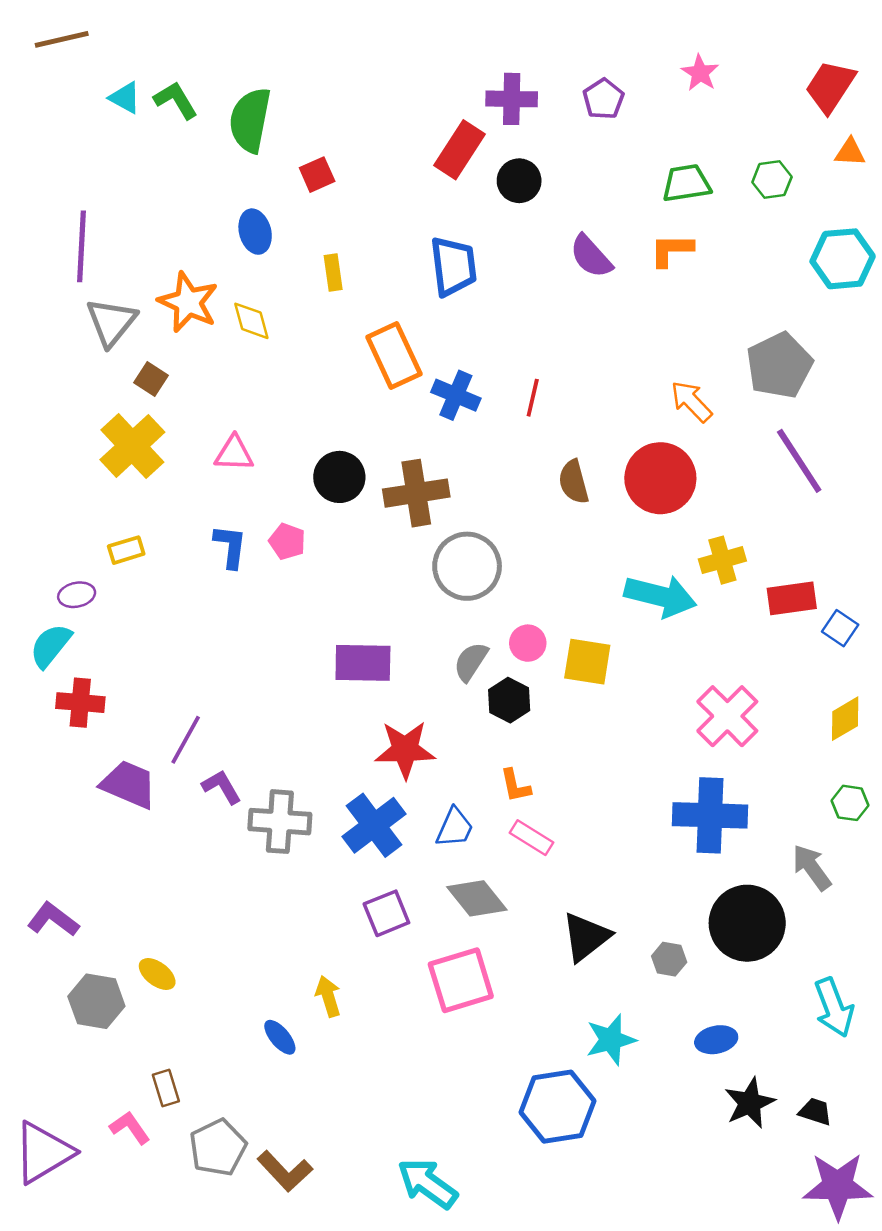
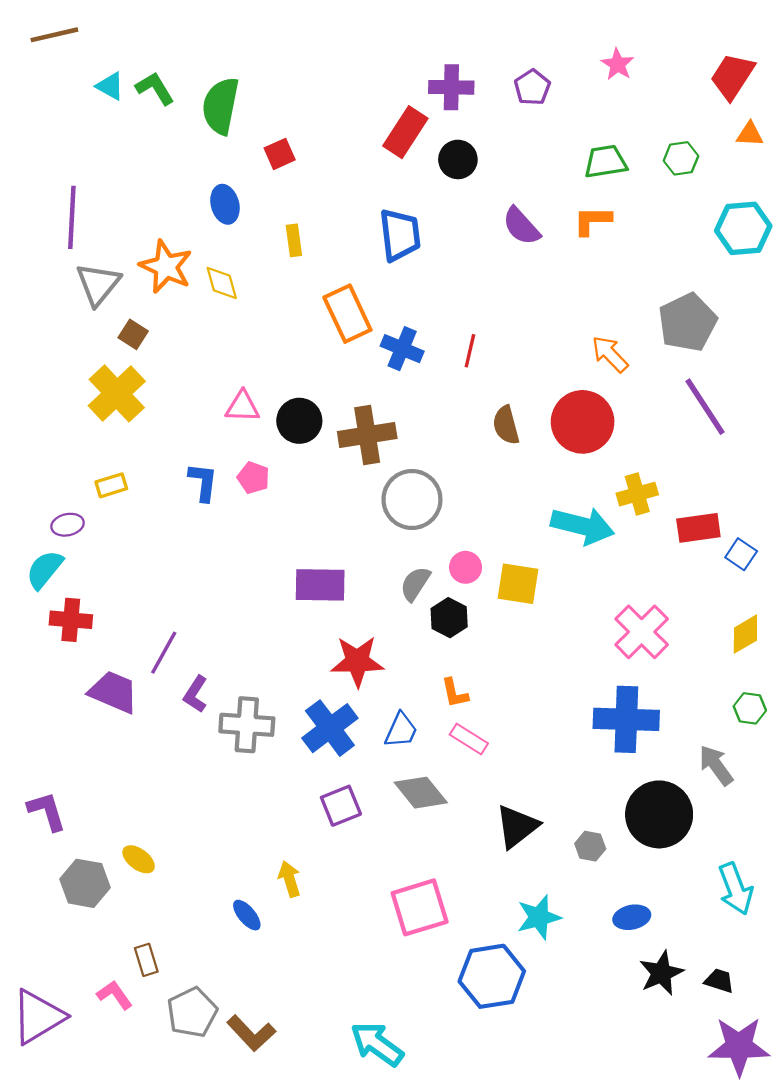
pink triangle: (234, 453) -> (242, 407), moved
purple L-shape: (222, 787) -> (195, 694), turned -117
purple L-shape: (53, 919) -> (47, 811), turned 36
pink square: (461, 980) -> (420, 907), moved

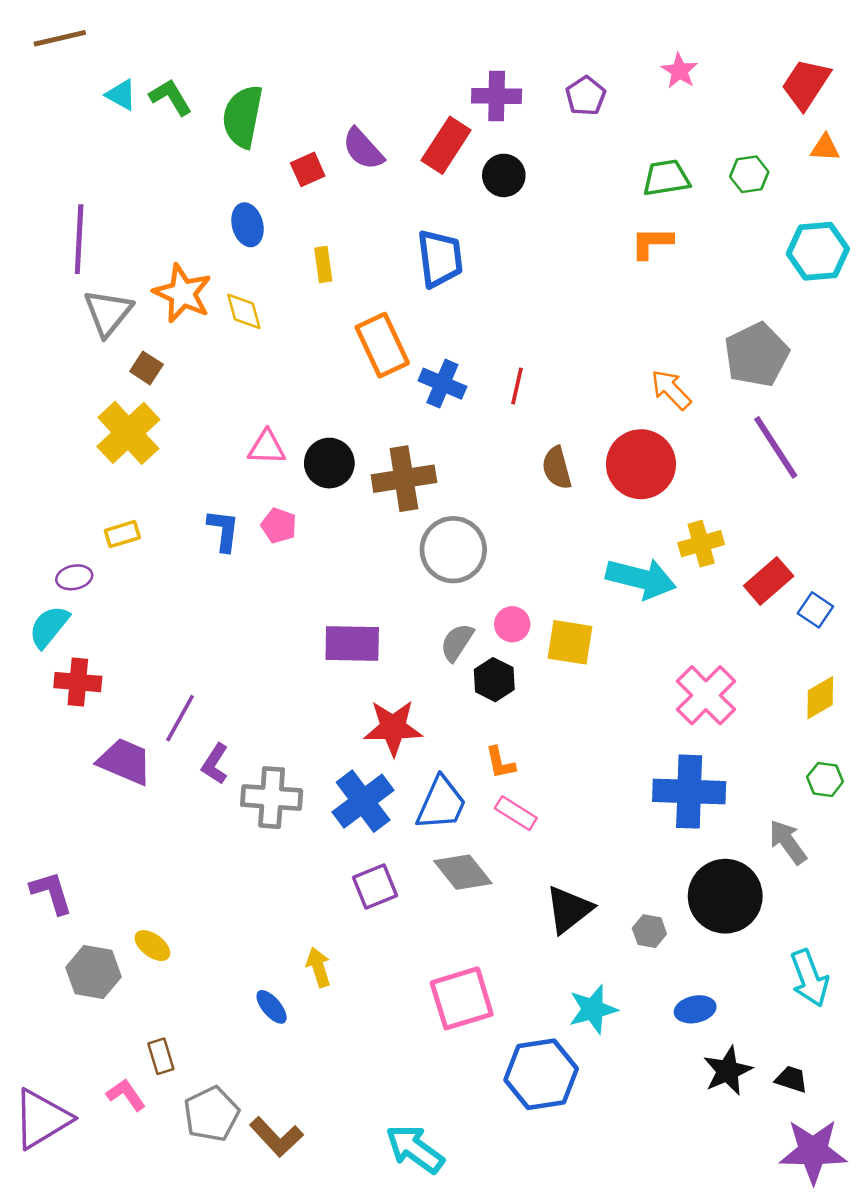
purple semicircle: (521, 226) -> (363, 149), moved
red rectangle: (698, 528) -> (769, 581), turned -33
blue trapezoid: (401, 730) -> (441, 804), size x1.4

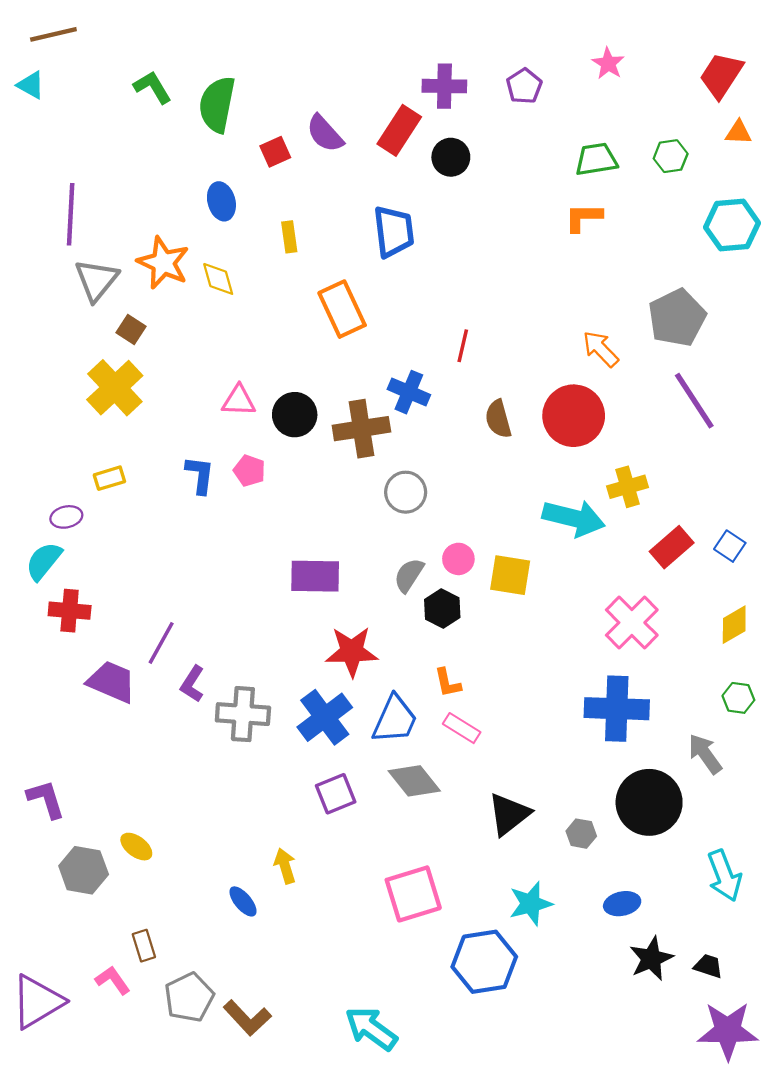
cyan triangle: (121, 95) -> (31, 85), moved
blue cross: (442, 384) -> (409, 392), moved
gray circle: (453, 550) -> (406, 492), size x0.7
red rectangle: (769, 581) -> (672, 547), moved

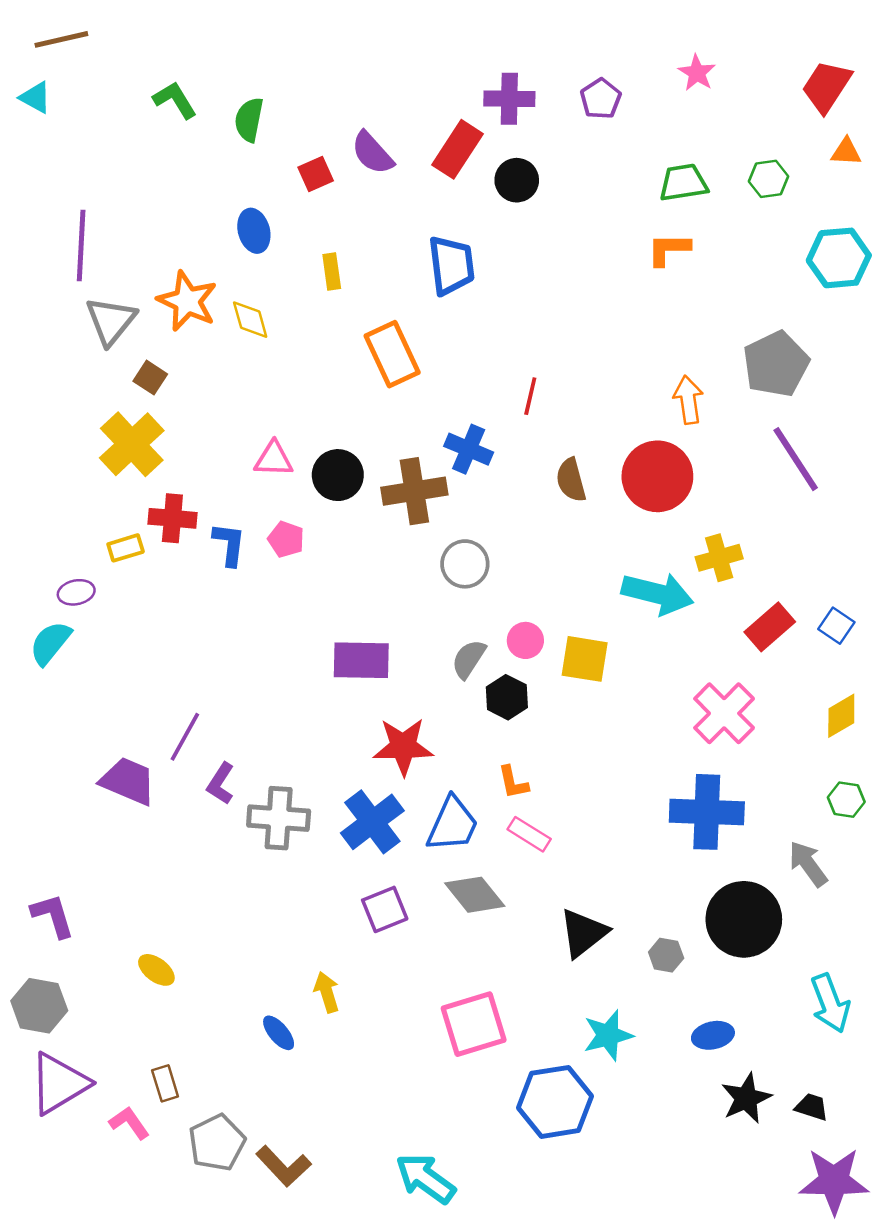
green semicircle: (217, 104) -> (249, 120), size x0.7
orange arrow: (601, 349) -> (688, 400), turned 36
red cross: (70, 611) -> (172, 518), moved
gray hexagon: (84, 870) -> (39, 1006), moved
purple triangle: (37, 1002) -> (59, 1083), moved

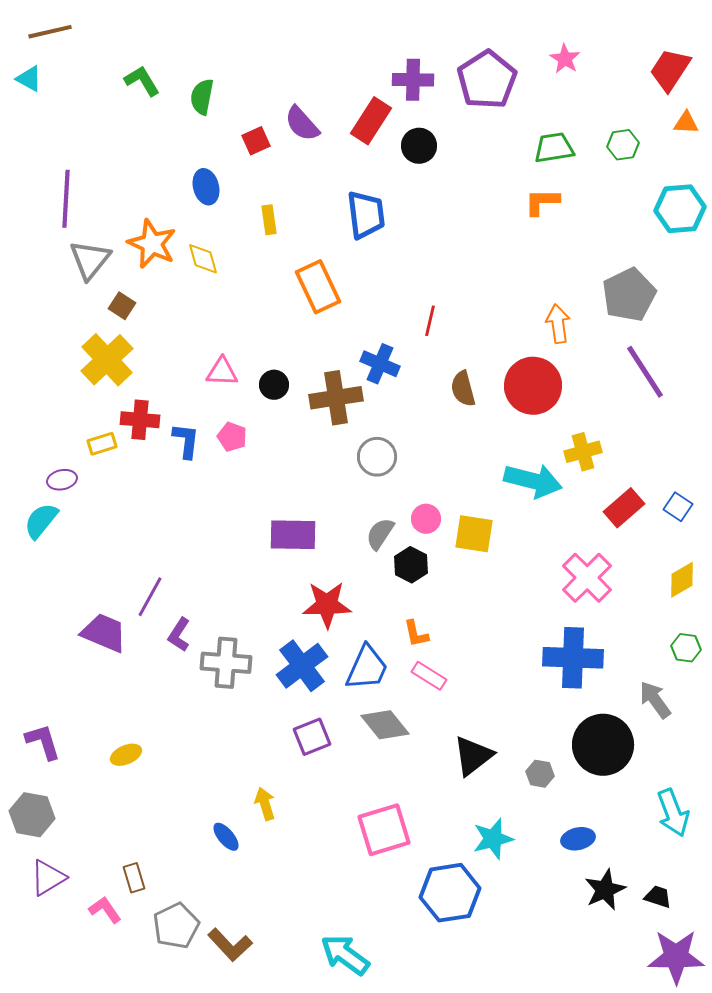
purple pentagon: (601, 99) -> (487, 80), size x1.8
black circle: (338, 475) -> (274, 385), size x0.7
yellow ellipse: (156, 970) -> (126, 755), moved, turned -60
purple triangle: (59, 1083) -> (48, 878), size x0.7

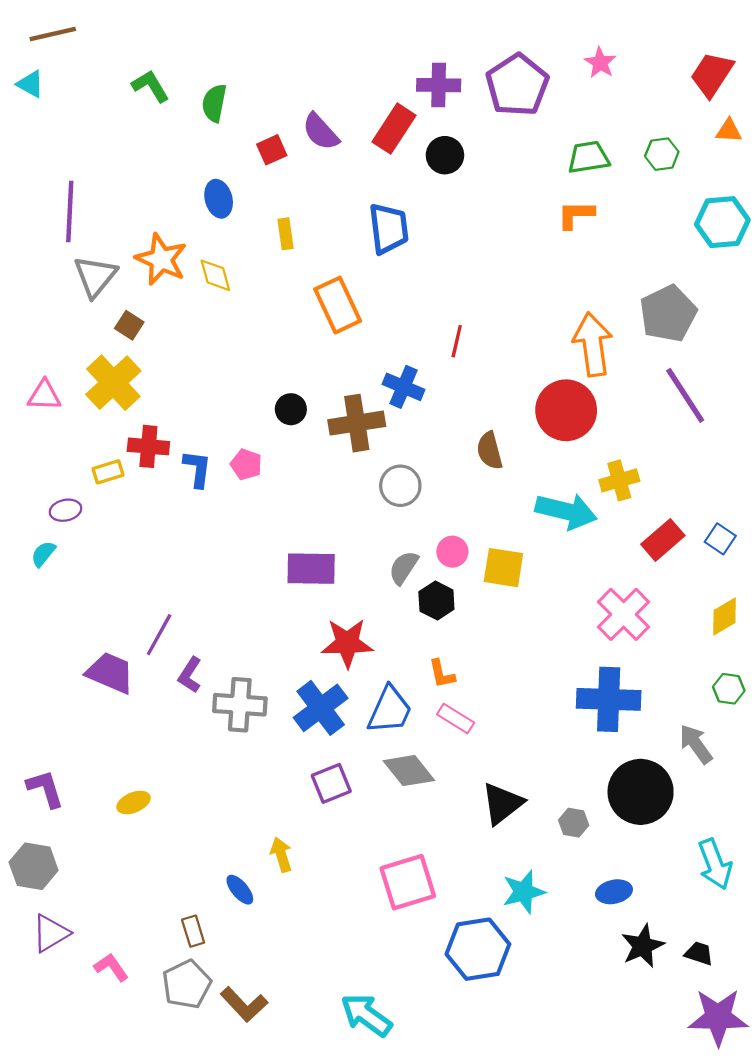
orange arrow: (558, 324) -> (593, 344), size x1.5
pink triangle: (222, 372) -> (44, 395), moved
brown semicircle: (463, 389) -> (490, 451), moved
cyan semicircle: (41, 521) -> (43, 554), size x0.7
brown rectangle: (134, 878) -> (193, 931), moved

